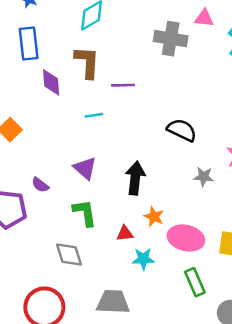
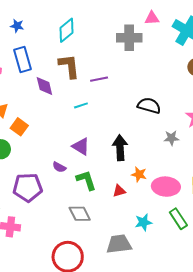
purple semicircle: (40, 185) -> (59, 167), moved
cyan star: (143, 259) -> (143, 222), moved

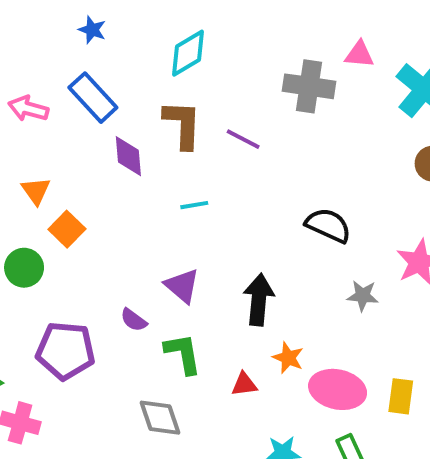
blue rectangle: (22, 59) -> (93, 98), turned -35
purple line: (99, 79) -> (243, 139), moved, turned 30

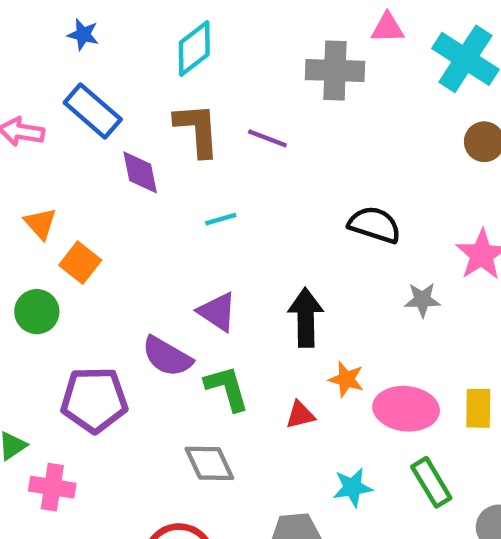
purple semicircle: (134, 320) -> (167, 357), size x1.6

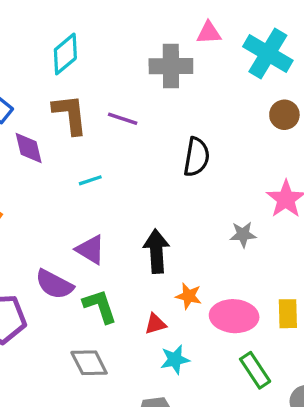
black semicircle: (374, 225) -> (196, 157), moved, turned 84
cyan star: (353, 487) -> (175, 360), moved

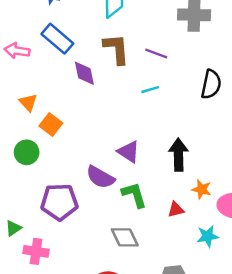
cyan line: (90, 180) -> (150, 90), moved
cyan star: (175, 360) -> (208, 236), moved

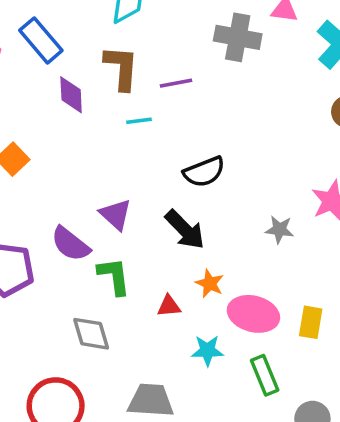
purple line: (156, 54) -> (176, 83), turned -40
black semicircle: (211, 84) -> (204, 172), moved, turned 48
cyan line: (150, 90) -> (139, 121), moved
black arrow: (178, 155) -> (185, 230), turned 128

